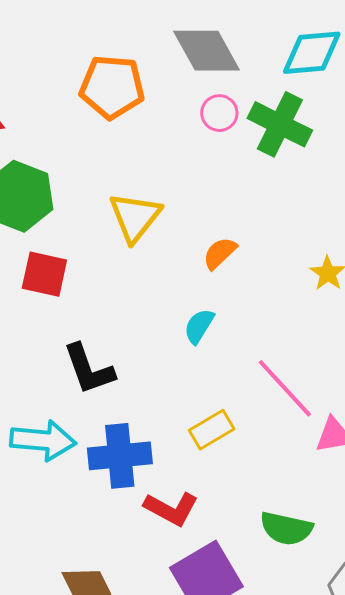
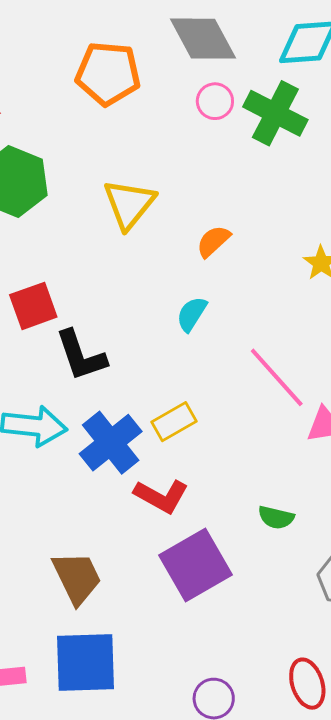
red square: (44, 274) -> (33, 306), moved, turned -33
yellow rectangle: (212, 430) -> (174, 422), moved
blue cross: (120, 456) -> (111, 443), turned -34
green semicircle: (286, 528) -> (276, 517), size x0.7

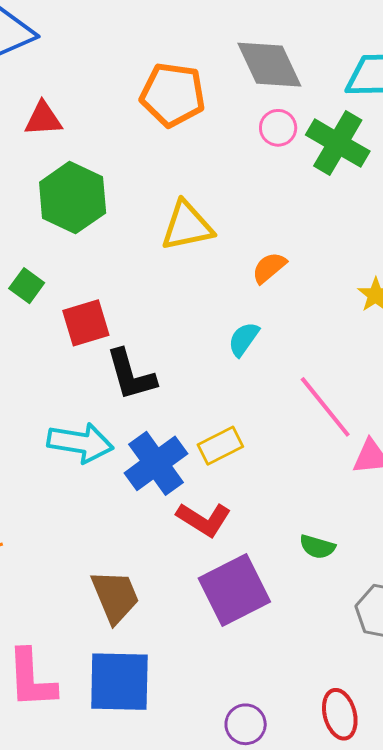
yellow triangle: (129, 204) -> (187, 226), turned 36

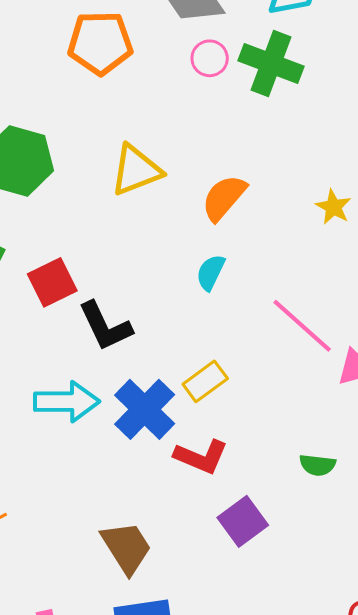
orange semicircle: (269, 268) -> (224, 198), size x1.4
purple square: (234, 590) -> (243, 521), size x0.7

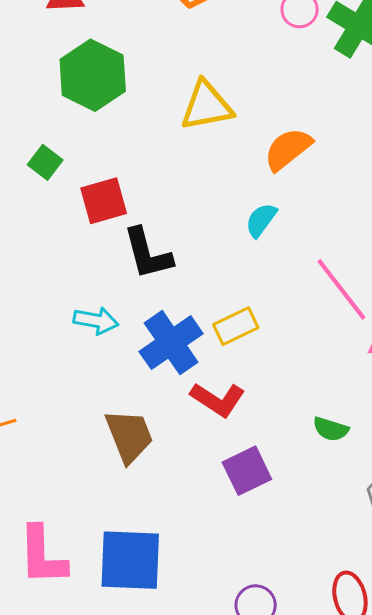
cyan arrow: (67, 402) -> (96, 321), size x0.7
brown trapezoid: (126, 547) -> (129, 436), moved

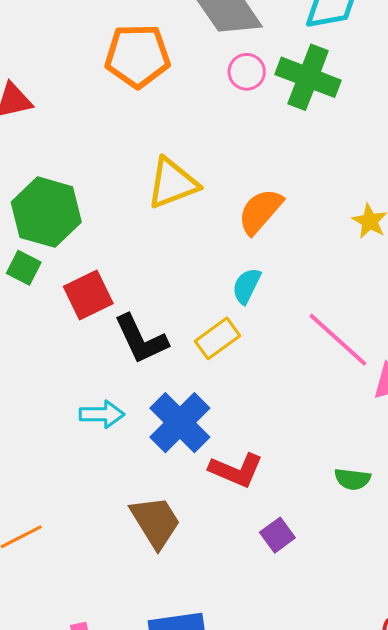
green hexagon: (93, 75) -> (46, 212), moved
yellow rectangle: (236, 326) -> (218, 338), moved
purple square: (247, 471) -> (277, 535), size x0.7

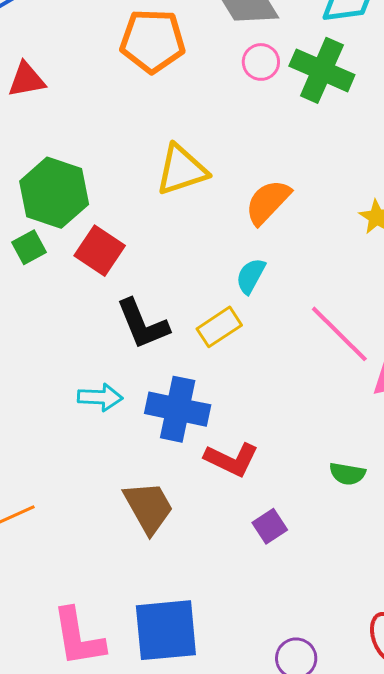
green square: (24, 268) -> (29, 247), turned 32
red square: (88, 295) -> (100, 251), moved, turned -33
blue cross: (180, 423) -> (178, 409), turned -36

